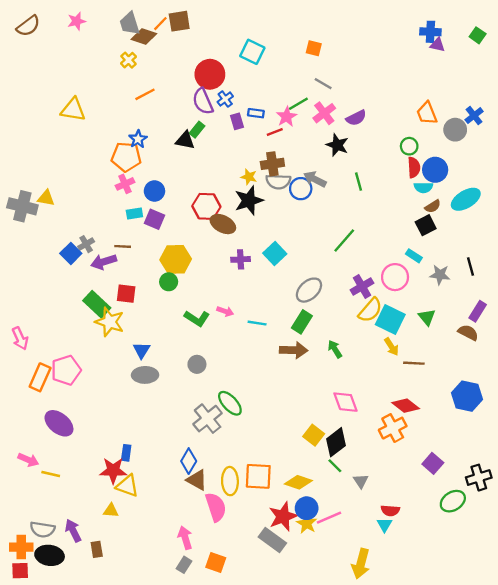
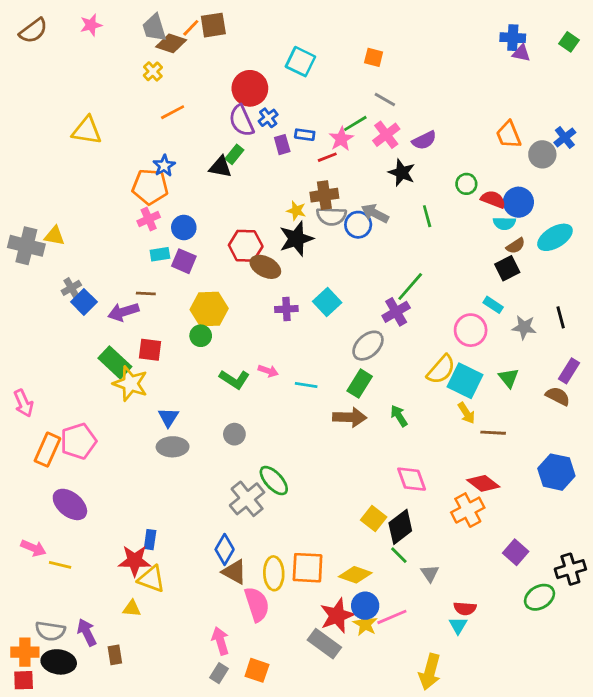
green circle: (409, 146) -> (466, 184), moved
red semicircle: (414, 167) -> (493, 199), turned -66
gray cross: (86, 244) -> (71, 288), moved
purple cross: (362, 287) -> (396, 312), moved

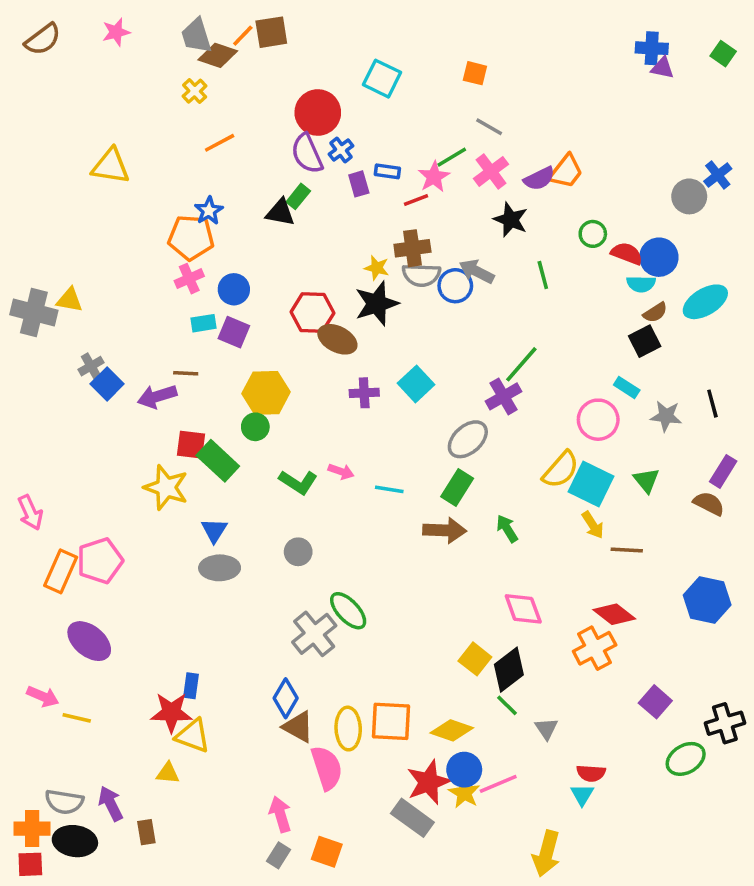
orange trapezoid: (509, 135) -> (566, 171), moved, turned -120
green rectangle: (115, 362) -> (218, 461), moved

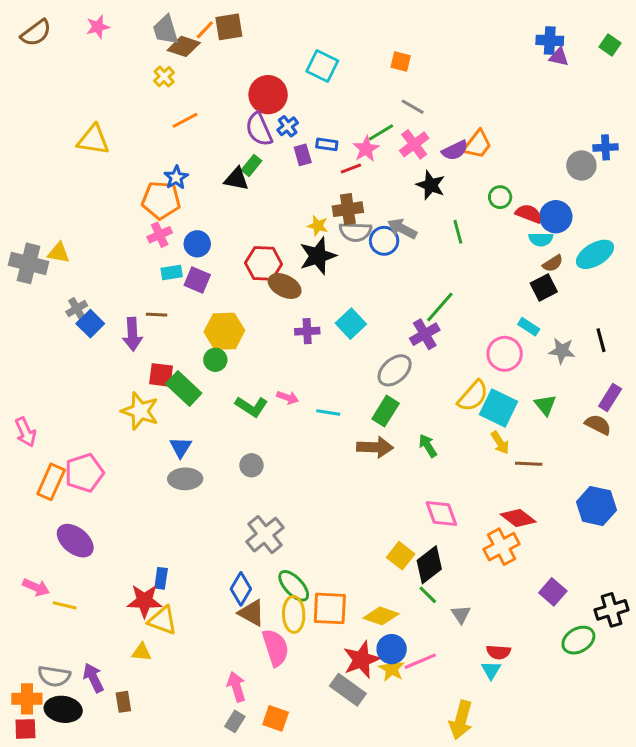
blue cross: (718, 175) -> (606, 147), turned 35
purple arrow: (157, 396) -> (132, 334), turned -76
green ellipse: (348, 611) -> (294, 586), moved

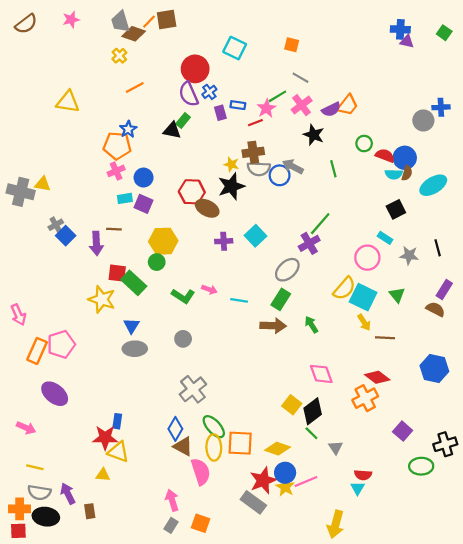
brown semicircle: (553, 263) -> (407, 173), moved, turned -40
yellow line: (65, 605) -> (35, 467), moved
green ellipse: (578, 640) -> (421, 466), turned 30

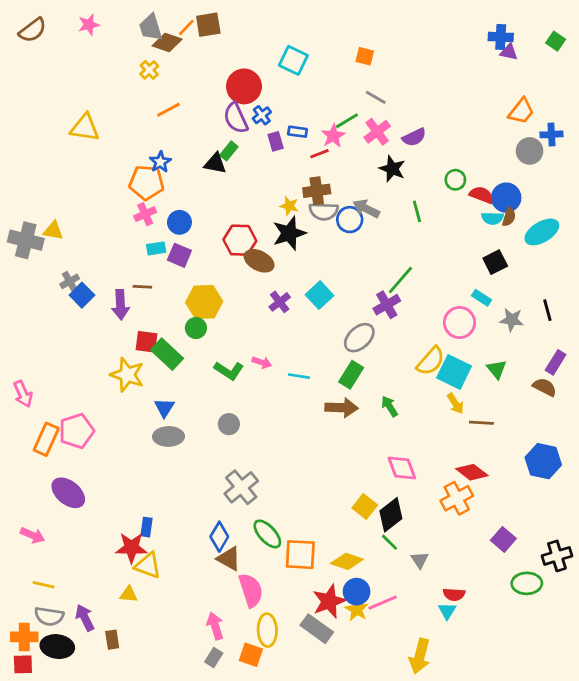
orange trapezoid: (348, 105) -> (521, 111), moved
purple cross: (224, 241) -> (280, 302), turned -35
yellow ellipse: (214, 447) -> (267, 630), moved

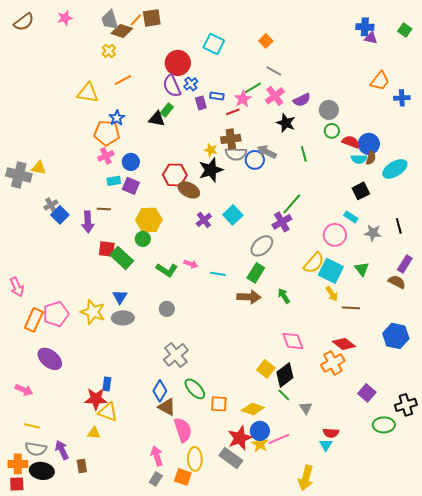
orange square: (365, 56) -> (266, 41), turned 32
yellow triangle: (85, 128) -> (88, 93), moved
gray circle: (530, 151) -> (329, 110), moved
yellow star: (127, 375) -> (93, 312), moved
orange square: (300, 555) -> (219, 404), size x0.7

